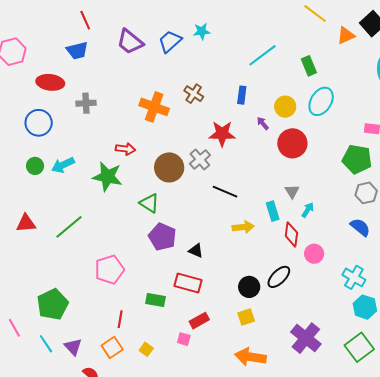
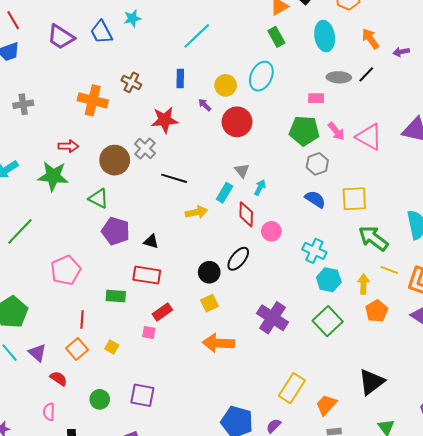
blue trapezoid: (170, 41) -> (101, 32), turned -70
green rectangle: (309, 66) -> (276, 37), moved
cyan rectangle: (273, 211) -> (225, 193), turned 54

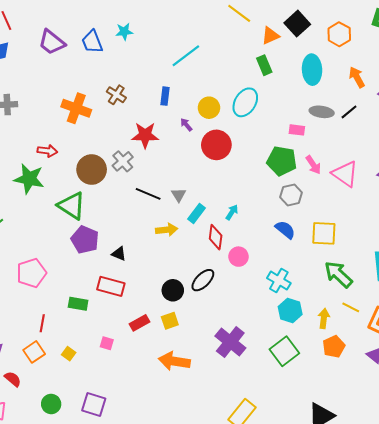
gray triangle: (242, 171) -> (179, 195), moved
green triangle: (99, 198) -> (72, 206), size x1.4
red rectangle: (162, 312) -> (139, 323), moved

